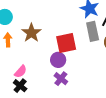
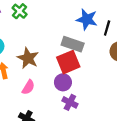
gray rectangle: (93, 31) -> (73, 44), moved, turned -48
pink semicircle: (21, 72) -> (28, 87), moved

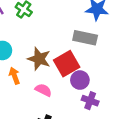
red square: (68, 62) -> (67, 64), moved
pink semicircle: (28, 87) -> (43, 90), turned -88

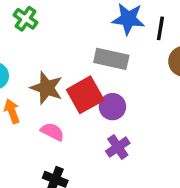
purple circle: (80, 80) -> (112, 107), moved
purple cross: (90, 101) -> (118, 147), turned 35

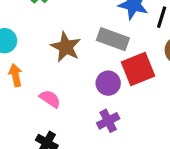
brown star: (47, 88) -> (66, 47), moved
red square: (85, 95) -> (138, 69), moved

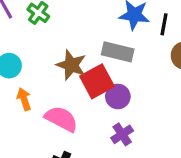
red square: (138, 69) -> (97, 81), moved
pink semicircle: (50, 99) -> (61, 119), size x1.5

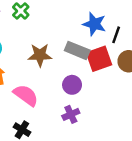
brown star: (71, 65) -> (40, 55), turned -30
red square: (97, 81) -> (99, 59), moved

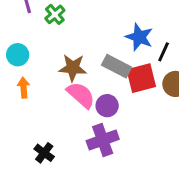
pink semicircle: (26, 95) -> (81, 95), moved
purple cross: (71, 114) -> (103, 140), size x1.5

